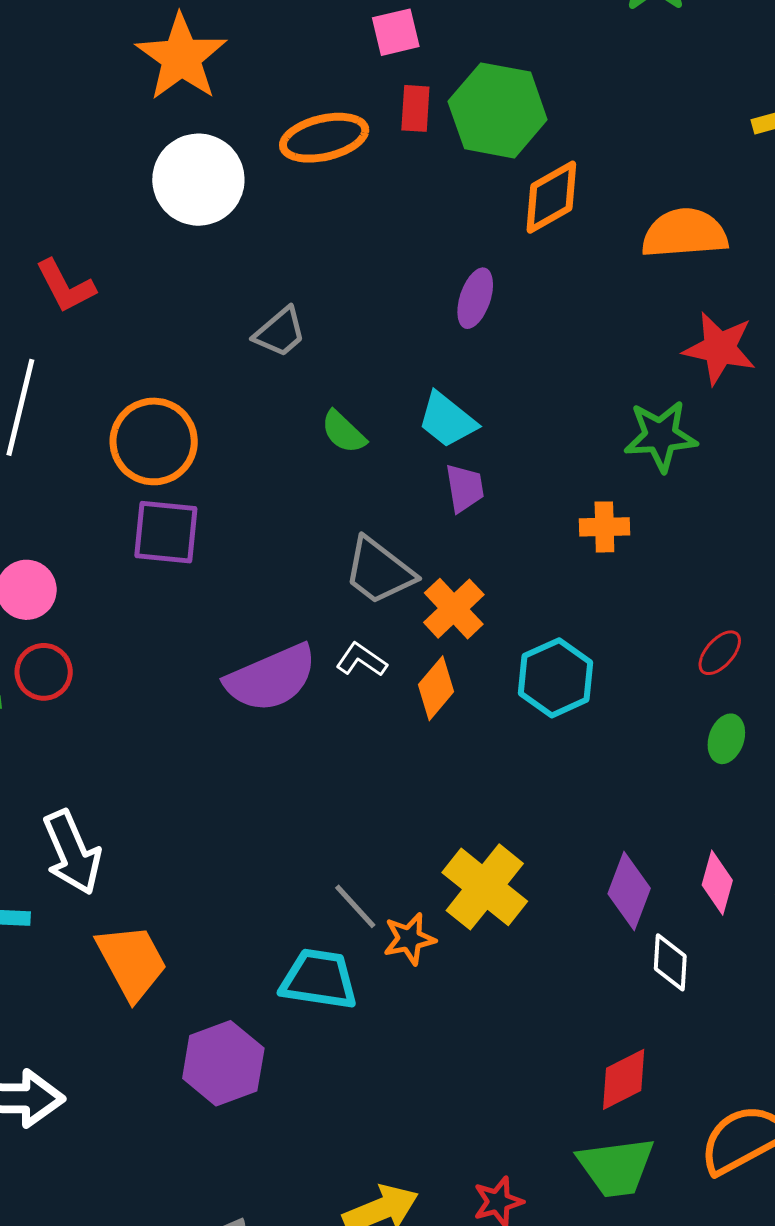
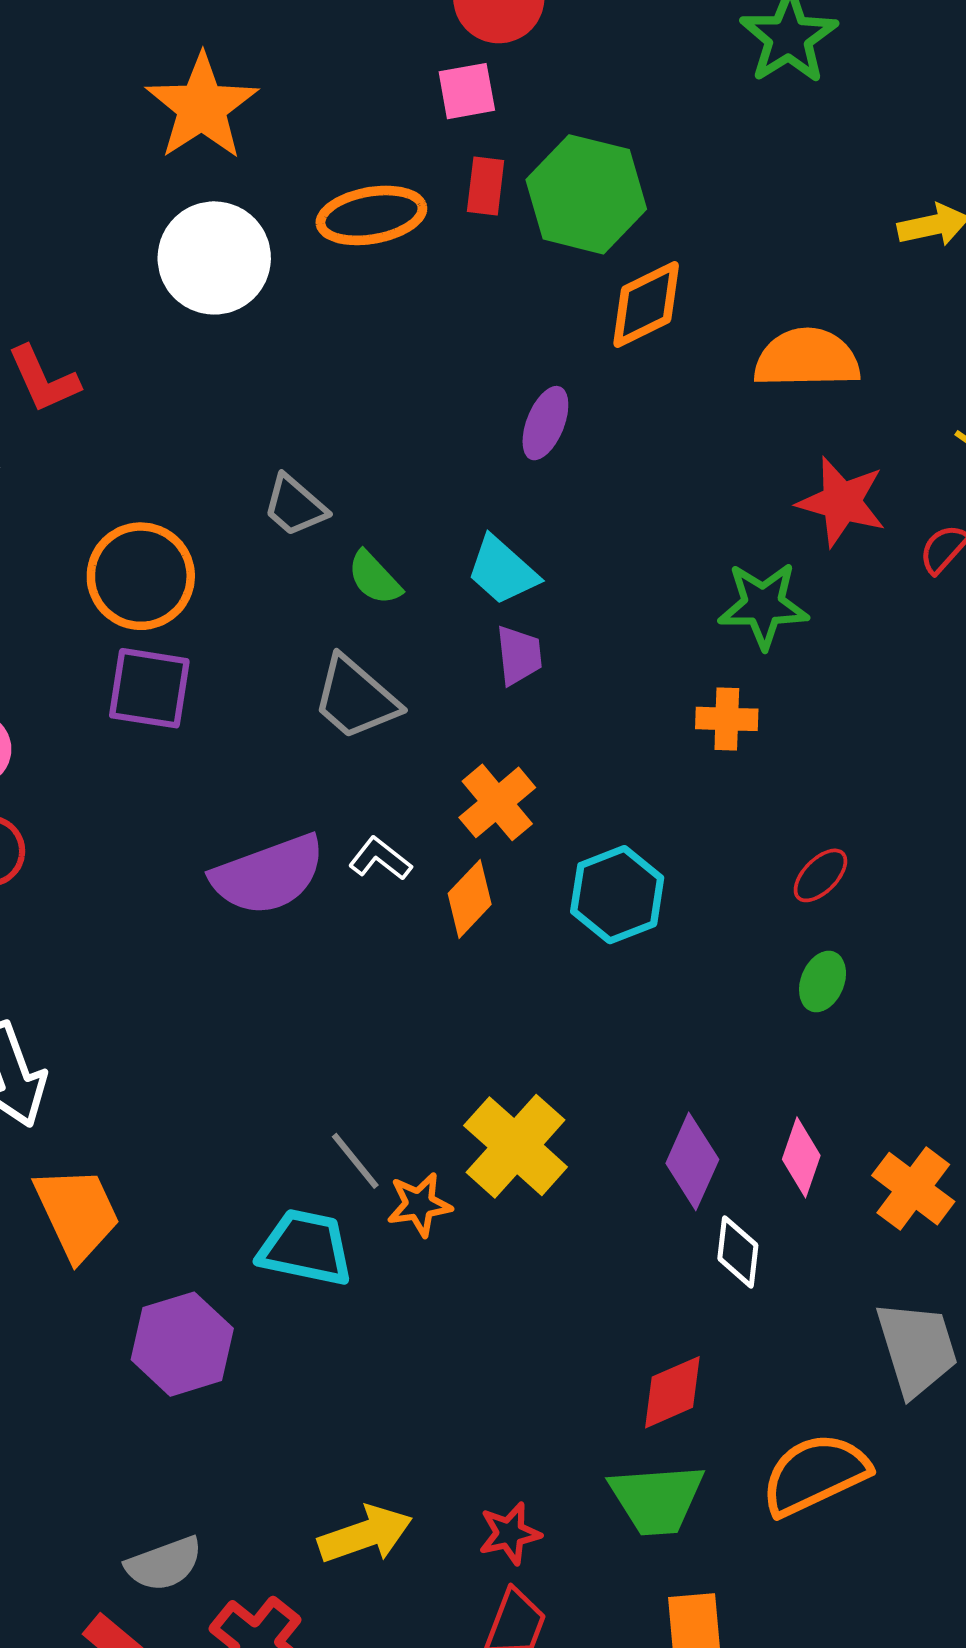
gray trapezoid: (280, 332) -> (295, 506), moved, turned 78
orange cross: (604, 527) -> (727, 719), moved
gray trapezoid: (379, 571) -> (356, 698), moved

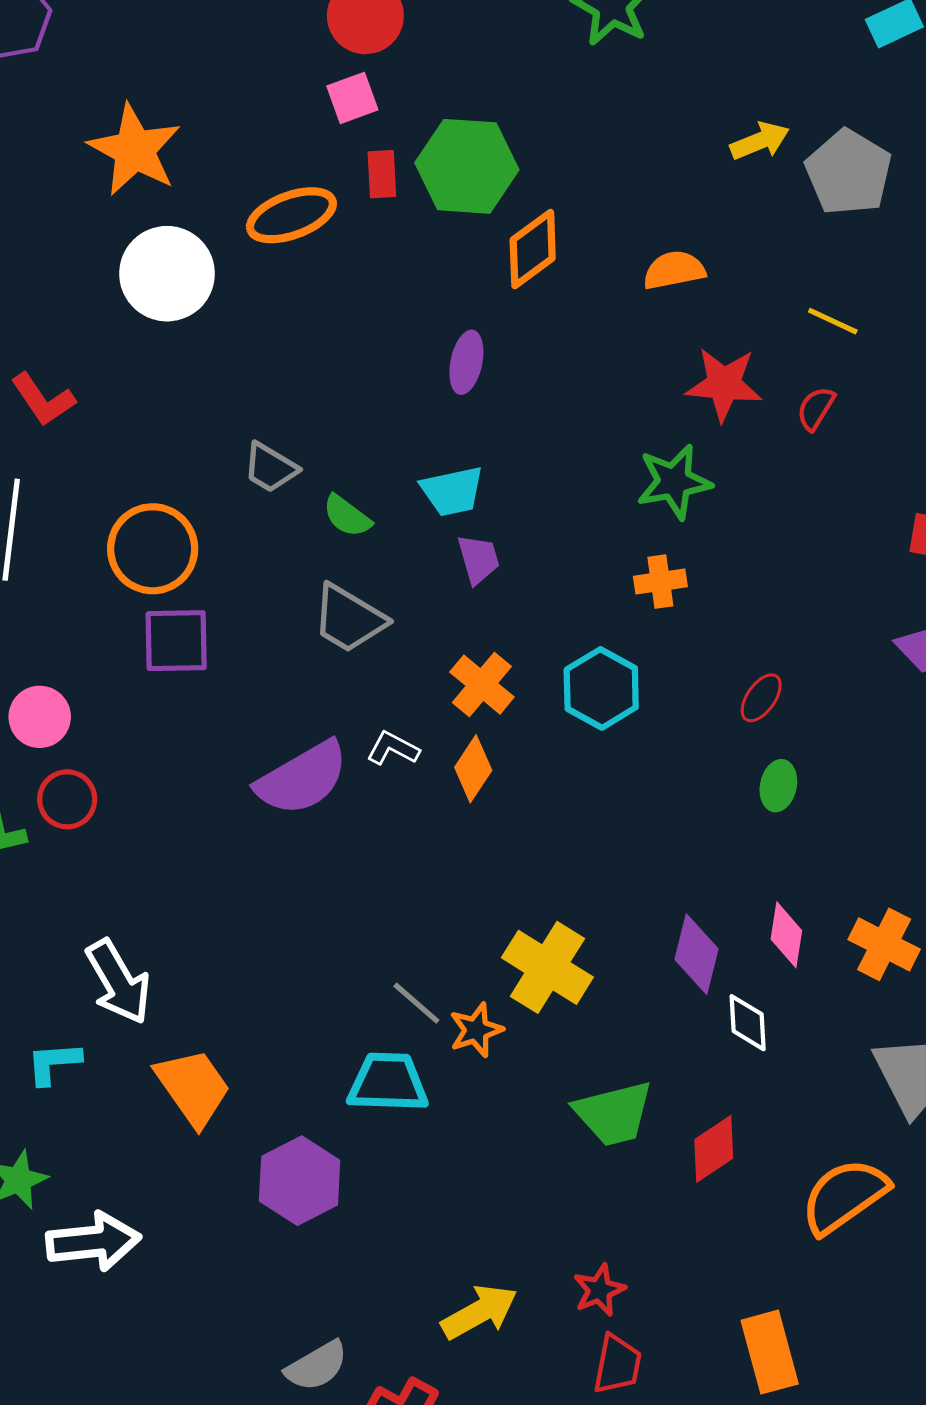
orange semicircle: (807, 358) -> (674, 270), size x0.7
cyan trapezoid: (502, 571) -> (452, 491), turned -44
cyan hexagon: (617, 895) -> (601, 688), moved
green trapezoid: (657, 1499) -> (614, 1113), moved

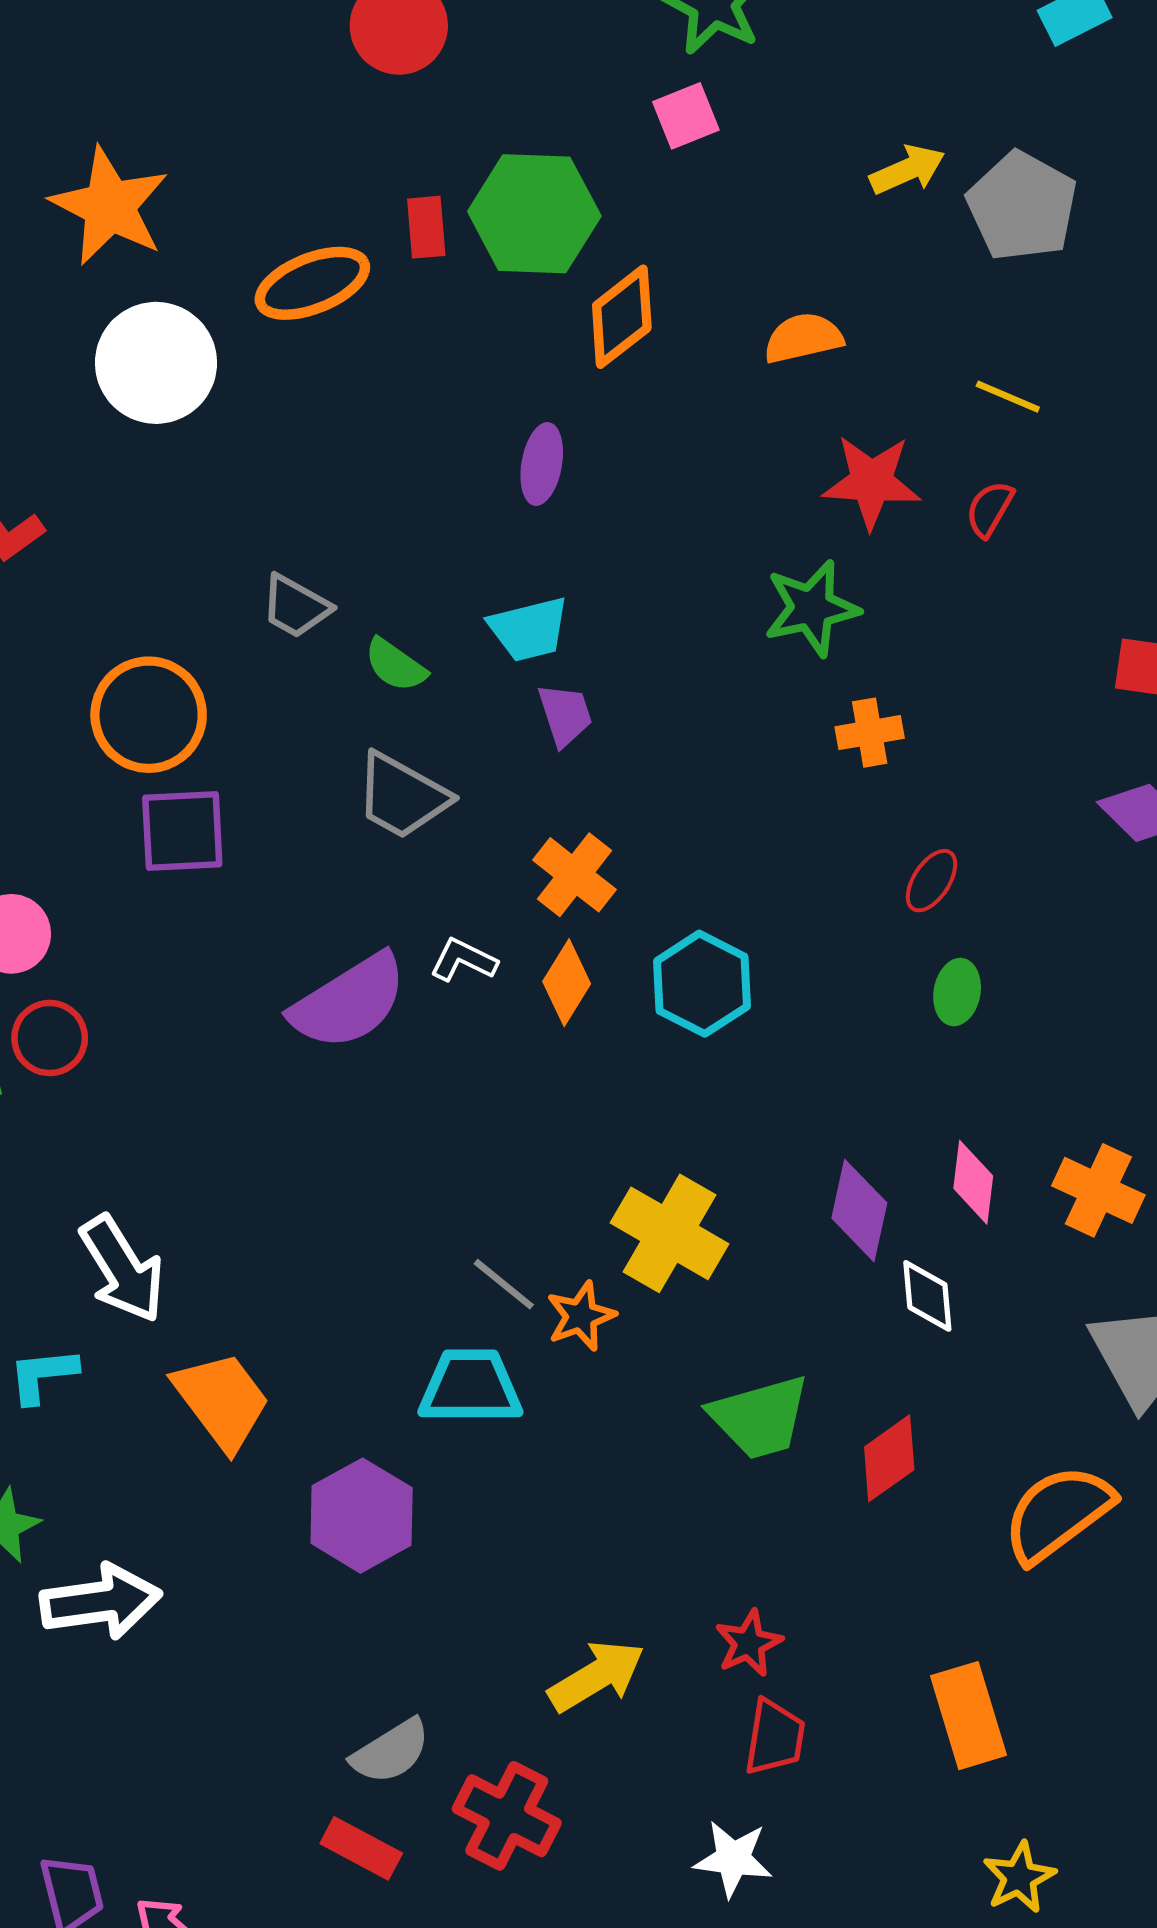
pink square: (352, 98) -> (686, 116), moved
orange cross: (660, 582) -> (870, 733), moved
cyan hexagon: (601, 688) -> (702, 984), moved

